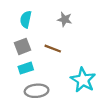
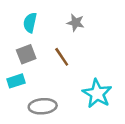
brown line: (53, 49) -> (62, 57), turned 35
cyan rectangle: (26, 68) -> (16, 81), moved

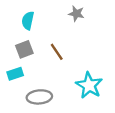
gray star: (76, 23) -> (76, 14), moved

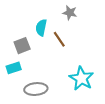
cyan semicircle: (28, 21) -> (41, 28), moved
brown line: (57, 52) -> (59, 39), moved

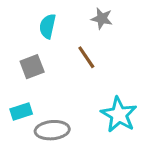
cyan semicircle: (41, 28) -> (48, 26), moved
cyan rectangle: (14, 68) -> (21, 112), moved

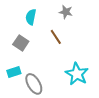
gray square: (32, 67) -> (21, 43), turned -35
gray ellipse: (52, 130) -> (34, 84), turned 65

